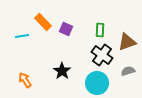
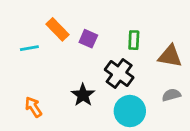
brown triangle: (127, 42) -> (170, 56), turned 30
black cross: (102, 55) -> (119, 74), moved

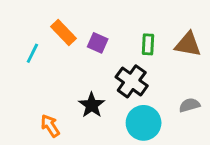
cyan line: (29, 48) -> (32, 53), turned -54
brown triangle: (170, 56) -> (188, 44), moved
orange arrow: (33, 107) -> (50, 126), moved

